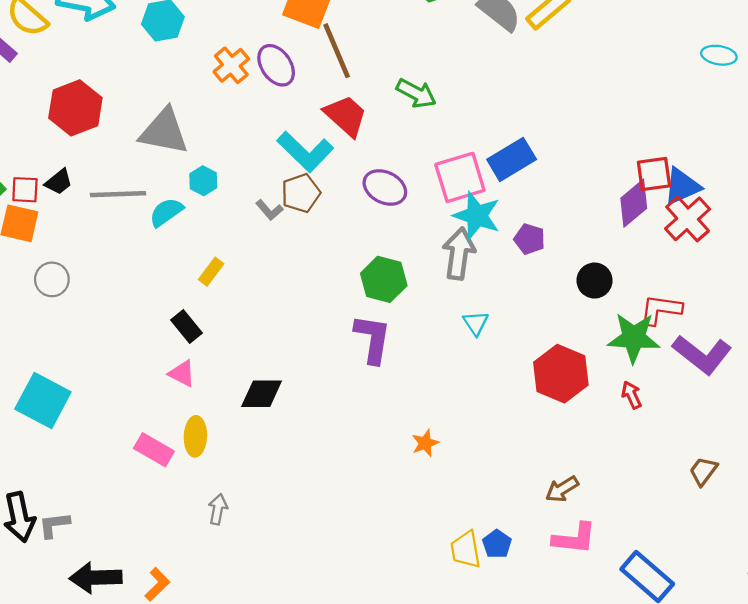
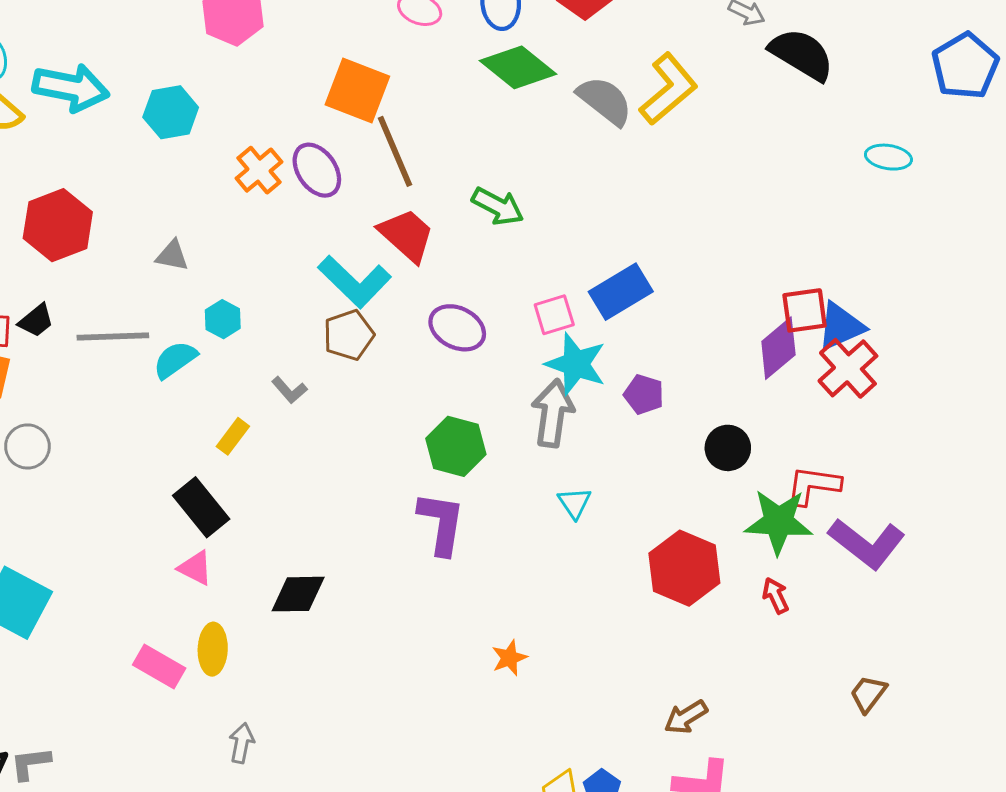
gray triangle: (164, 131) -> (172, 255), size x0.5
pink square: (460, 177) -> (554, 315), size x0.6
gray L-shape: (269, 210) -> (289, 390), moved
black rectangle: (186, 326) -> (201, 507), size x1.4

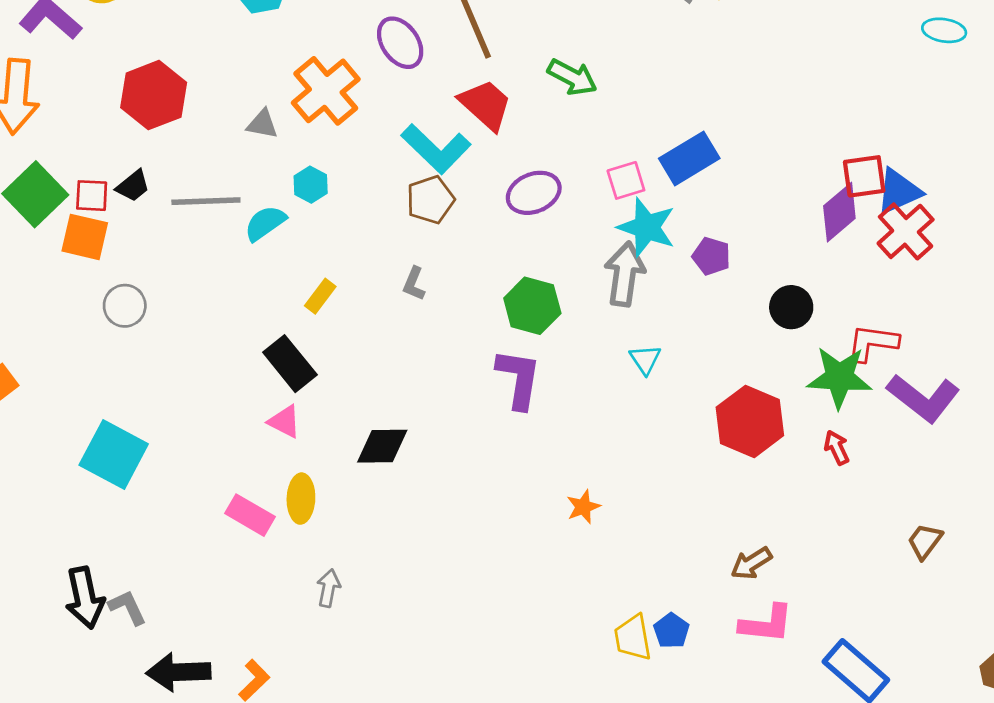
orange cross: (259, 170) -> (326, 91), moved, size x1.5
purple ellipse: (457, 328) -> (534, 193), turned -48
gray L-shape: (289, 390) -> (414, 284), moved, turned 64
gray L-shape: (30, 763) -> (127, 607), turned 72

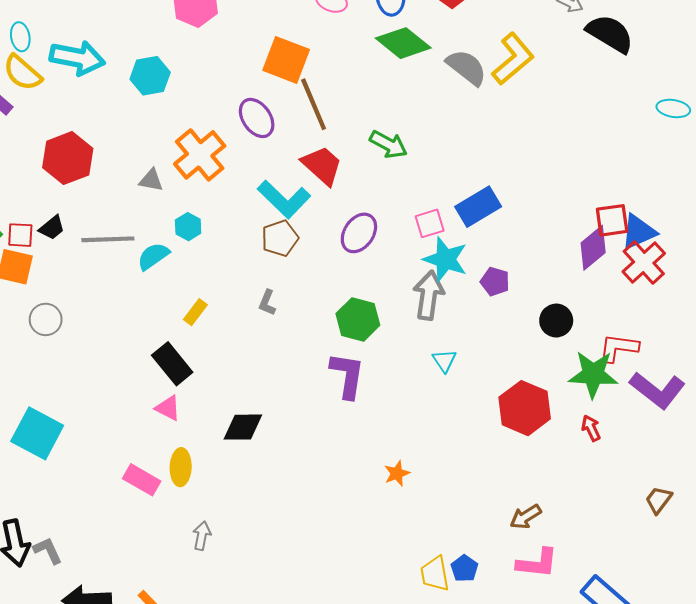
purple ellipse: (534, 193) -> (359, 233), turned -33

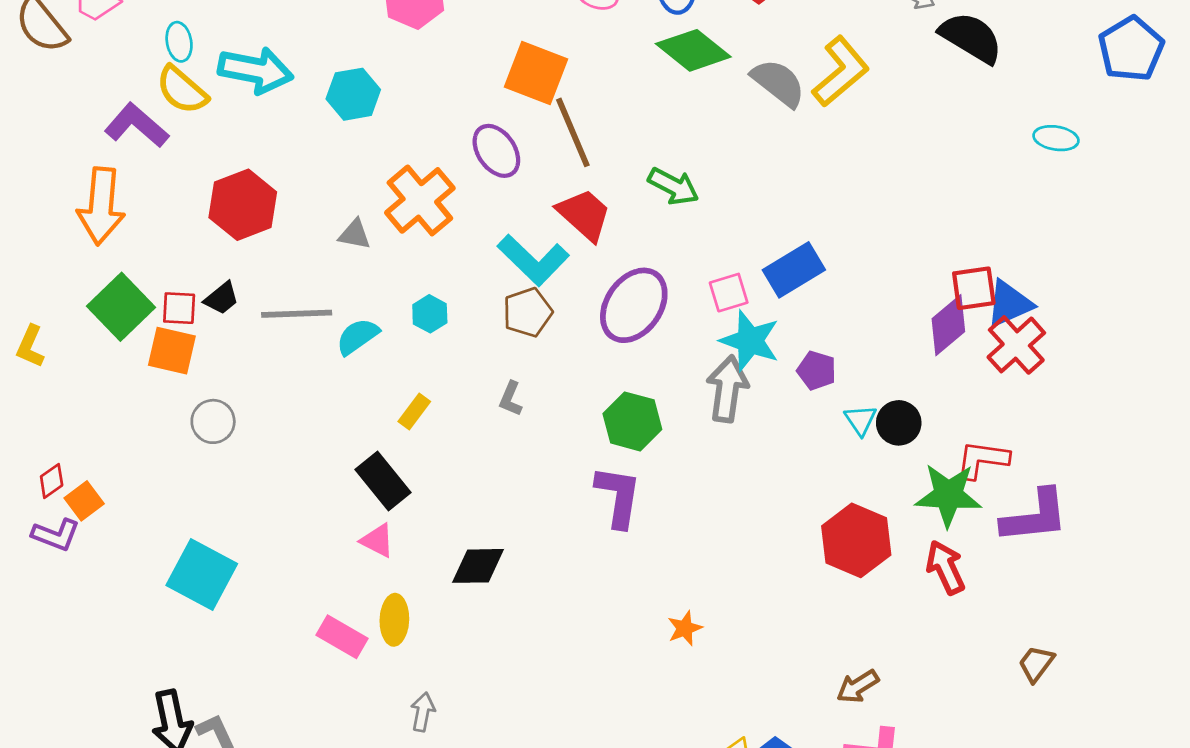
cyan hexagon: (188, 227) -> (430, 314), moved
purple ellipse: (359, 233) -> (634, 305), size x1.4
cyan triangle: (444, 361) -> (860, 420), moved
purple L-shape: (657, 390) -> (1035, 516), turned -44
red arrow: (591, 428) -> (945, 567), size x1.5

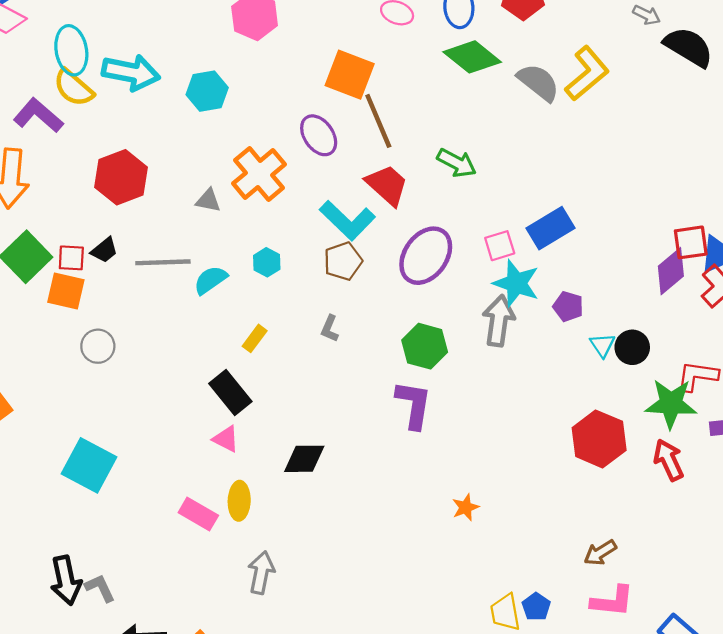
cyan ellipse: (179, 42) -> (71, 50), size x1.6
gray arrow: (423, 712) -> (261, 573), size x1.4

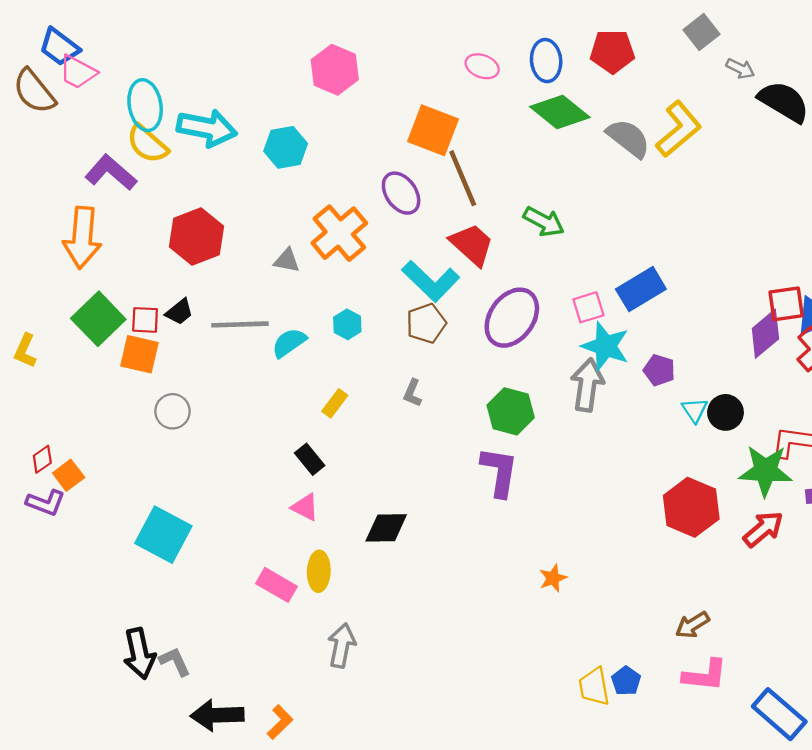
black rectangle: (230, 393) -> (310, 459), size x0.7
red arrow: (669, 460) -> (763, 529), turned 75

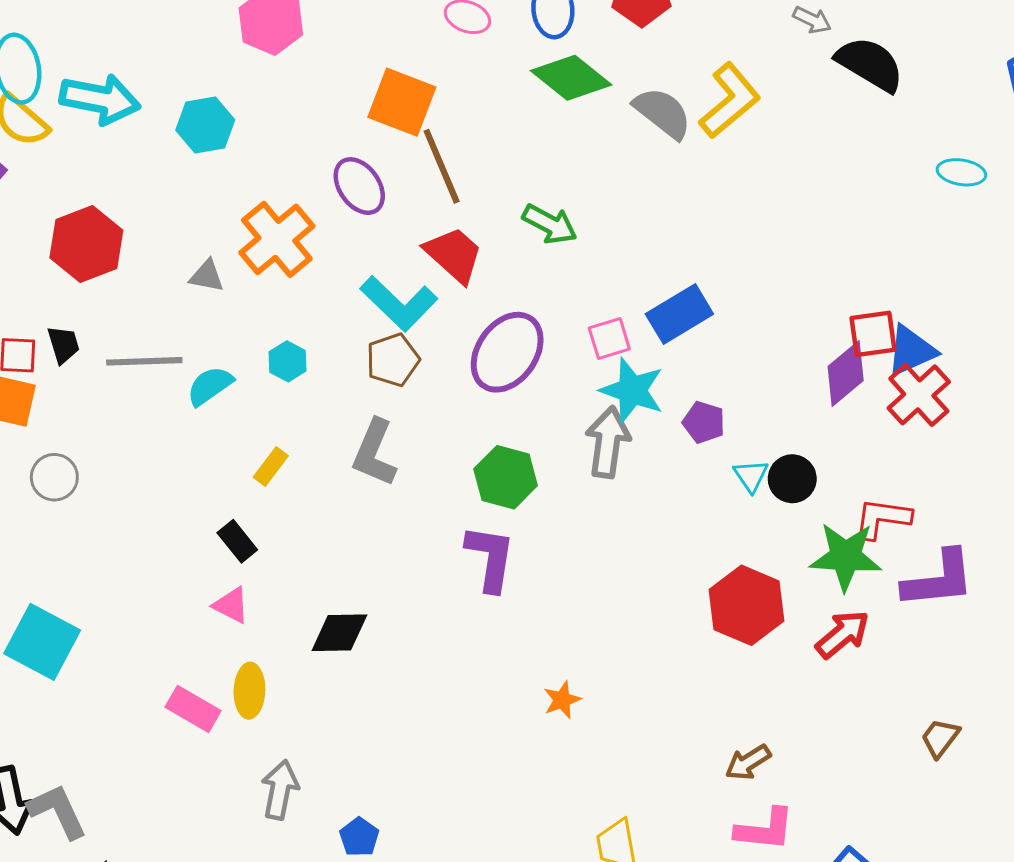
black trapezoid: (179, 312) -> (63, 345), turned -68
gray L-shape: (412, 393) -> (374, 453), size x1.8
gray L-shape: (175, 662) -> (57, 811), size x1.4
blue pentagon: (626, 681) -> (359, 837), moved

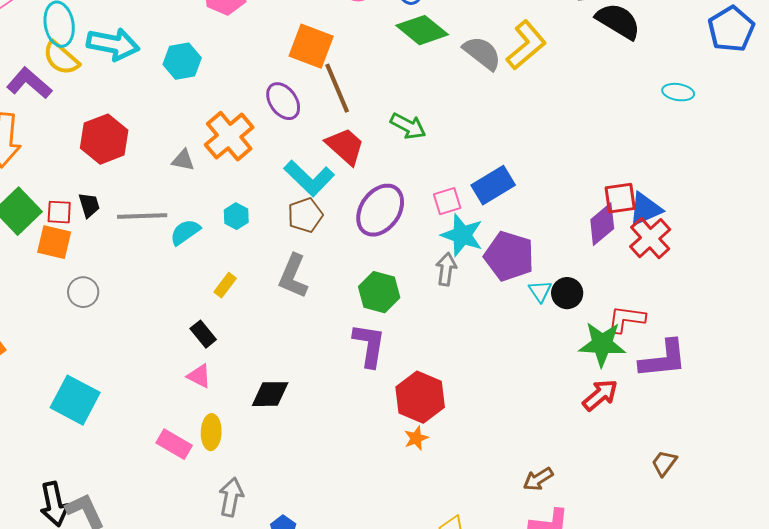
purple pentagon: (704, 422) -> (509, 256), size x1.8
gray arrow: (608, 442) -> (446, 269), size x0.7
red hexagon: (746, 605) -> (420, 397), moved

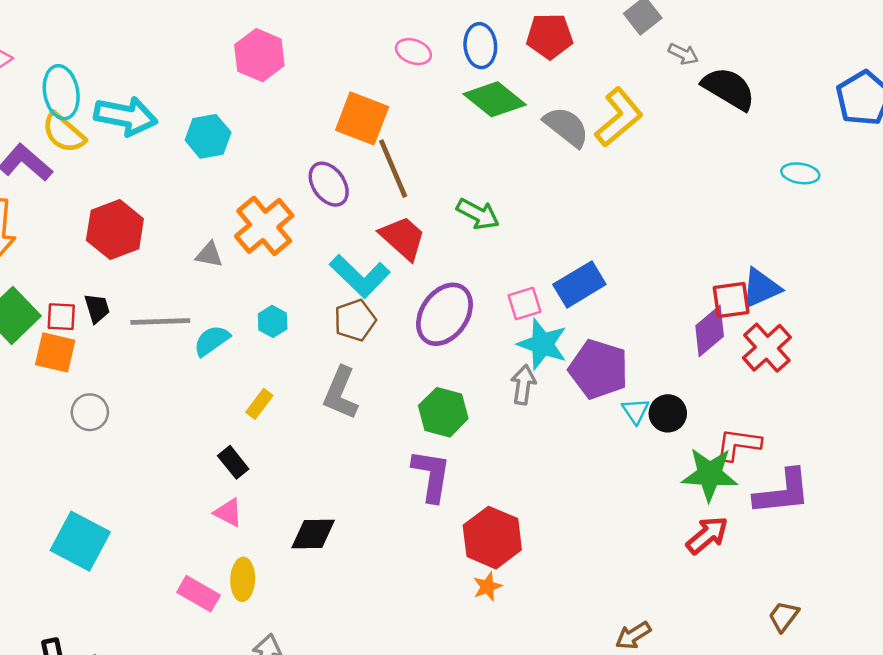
blue triangle: (645, 209) -> (761, 288), moved

